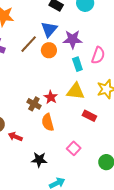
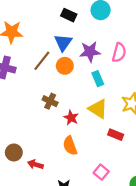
pink semicircle: (98, 55) -> (119, 53), moved
yellow triangle: (76, 91) -> (98, 109), turned 30
brown cross: (34, 104) -> (50, 101), moved

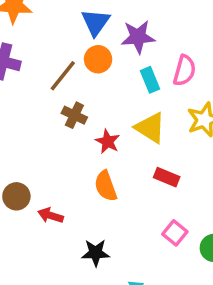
pink semicircle: (119, 53) -> (184, 71), moved
brown line: (42, 61) -> (63, 76), moved
red rectangle: (116, 135) -> (167, 177), moved
pink square: (101, 172) -> (175, 233), moved

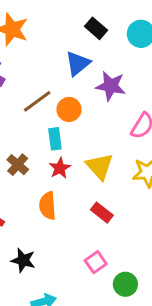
orange circle: (98, 59) -> (69, 109), moved
cyan rectangle: (150, 80) -> (55, 139), moved
brown cross: (74, 115) -> (18, 165), moved

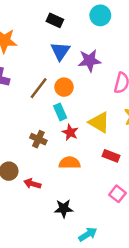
black rectangle: (96, 28) -> (55, 20), moved
orange semicircle: (48, 206) -> (70, 163), turned 110

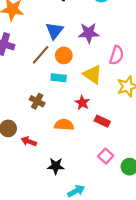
blue triangle: (60, 51) -> (54, 31), moved
cyan rectangle: (60, 112) -> (59, 78), turned -64
yellow triangle: (99, 122) -> (93, 74), moved
red star: (70, 132) -> (82, 103), moved

